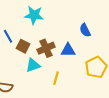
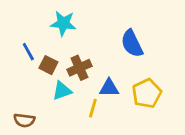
blue semicircle: (85, 30) -> (132, 44), size x1.5
blue triangle: (68, 50) -> (109, 88), moved

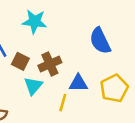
cyan triangle: (62, 91) -> (33, 86), turned -30

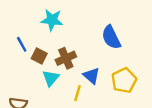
blue triangle: (78, 83) -> (91, 76), turned 42

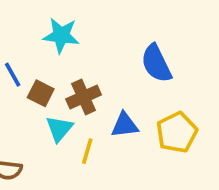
blue triangle: (91, 76) -> (125, 125), turned -48
yellow line: (77, 93) -> (87, 151), moved

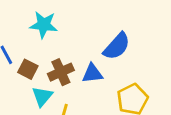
blue semicircle: (156, 63) -> (117, 46), turned -112
blue triangle: (125, 125) -> (92, 73), moved

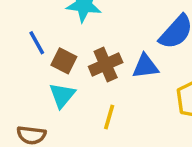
cyan triangle: (42, 96) -> (62, 95), moved

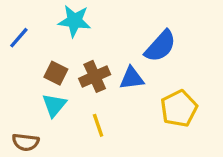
blue line: (37, 43) -> (19, 38), moved, turned 70
yellow line: (109, 117) -> (98, 125), turned -35

